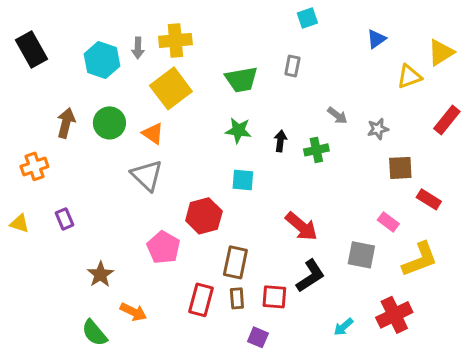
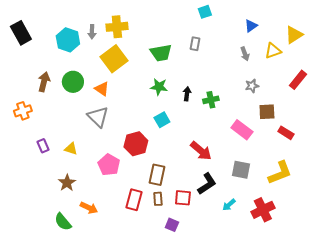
gray arrow: (337, 115) -> (245, 54), moved, turned 32
cyan square: (243, 180) -> (162, 120), turned -35
pink rectangle: (388, 222) -> (242, 130), moved, size x1.5
yellow triangle: (19, 223) -> (71, 149), moved
cyan arrow: (343, 327) -> (229, 205), moved

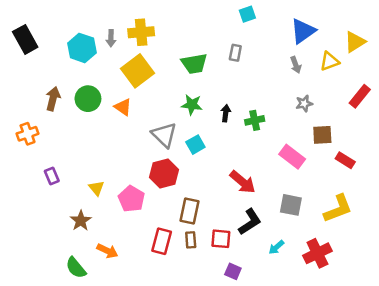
blue triangle: (251, 26) -> (303, 31), size x1.6
gray triangle: (98, 117) -> (164, 135), moved
yellow triangle: (71, 149) -> (96, 188), moved, turned 32
purple square: (172, 225) -> (233, 271), moved

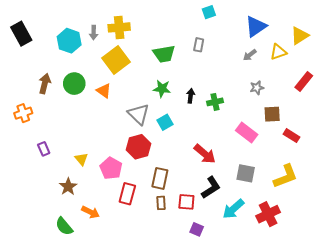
gray arrow: (296, 65) -> (250, 55), turned 72
red rectangle: (162, 241) -> (127, 194), moved
cyan arrow: (276, 247) -> (233, 209), size x1.6

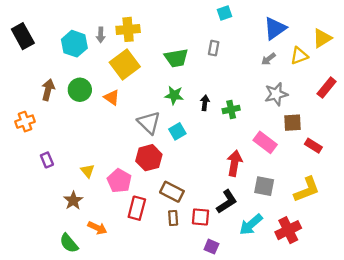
gray star: (257, 88) -> (276, 94), size x1.5
red arrow: (205, 154) -> (234, 163), moved, turned -120
brown rectangle: (160, 178) -> (172, 192), turned -75

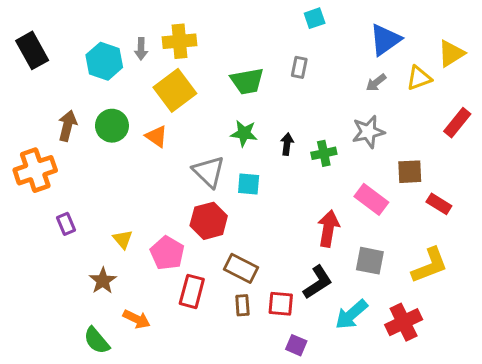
gray star: (276, 94) -> (368, 132), moved
orange cross: (25, 122) -> (35, 170), size x1.5
cyan square: (177, 131) -> (249, 184), turned 35

